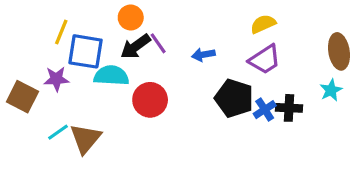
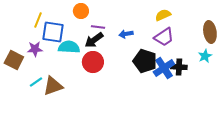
purple line: (158, 43) -> (98, 27), turned -48
black arrow: (136, 47) -> (94, 40), moved
blue cross: (265, 110) -> (164, 68), size x1.5
brown triangle: (85, 139) -> (53, 86), turned 30

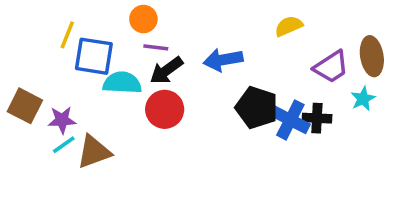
purple line: (98, 27) -> (156, 47), moved
blue arrow: (126, 34) -> (223, 60), size x1.5
purple trapezoid: (164, 37) -> (331, 67), moved
purple star: (35, 49) -> (62, 120), moved
blue cross: (164, 68) -> (290, 120), turned -30

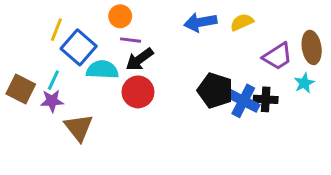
blue square: (94, 56) -> (79, 47), turned 32
blue arrow: (223, 60) -> (200, 22), moved
cyan line: (64, 145) -> (53, 80), moved, turned -30
brown triangle: (94, 152) -> (79, 128), turned -48

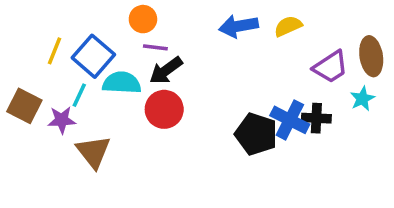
yellow line: (56, 30) -> (54, 51), moved
cyan line: (53, 80) -> (79, 95), moved
black pentagon: (215, 90) -> (256, 134), moved

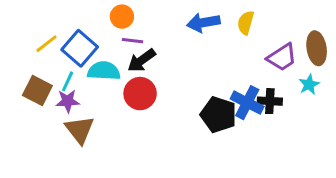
yellow semicircle: (288, 26) -> (246, 23), turned -50
yellow line: (54, 51) -> (46, 44), turned 30
brown square: (24, 106) -> (37, 91), moved
purple star: (62, 120) -> (68, 101), moved

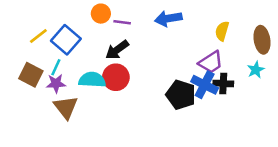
yellow semicircle: (246, 23) -> (222, 31), moved
purple line: (132, 41) -> (122, 22), moved
purple trapezoid: (282, 57) -> (211, 62), moved
cyan semicircle: (104, 71) -> (92, 80), moved

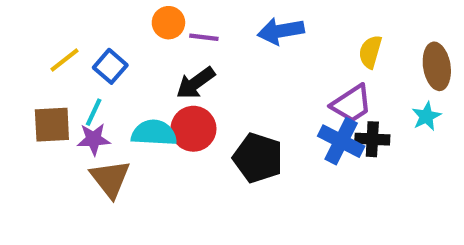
blue square: (66, 40) -> (110, 66), size x0.7
brown square: (31, 75) -> (52, 125), turned -30
black pentagon: (181, 95) -> (258, 158), moved

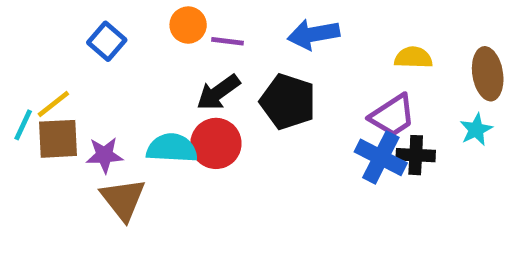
yellow semicircle: (370, 52) -> (413, 58), turned 76
yellow line: (64, 60) -> (53, 104), moved
blue square: (110, 66) -> (107, 41), moved
cyan line: (94, 112) -> (23, 125), moved
black pentagon: (258, 158) -> (288, 102), moved

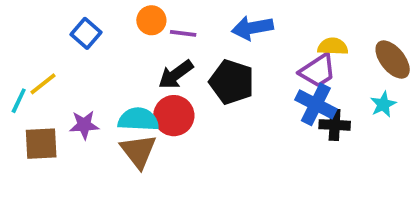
brown ellipse: (488, 74) -> (393, 60), turned -30
purple trapezoid: (392, 116) -> (318, 71), moved
brown square: (58, 139) -> (41, 144), moved
blue cross: (381, 157) -> (316, 104), moved
brown triangle: (123, 199) -> (138, 151), moved

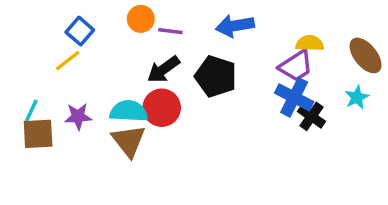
yellow line: (43, 84) -> (68, 61), moved
cyan line: (19, 101) -> (31, 111), moved
black cross: (335, 125) -> (312, 116), turned 32

